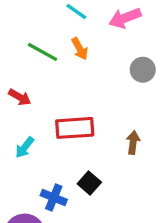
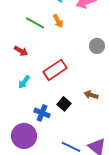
gray circle: (143, 70) -> (97, 46), moved
red rectangle: (75, 128) -> (55, 70), turned -30
brown arrow: (133, 143) -> (91, 95), moved, turned -80

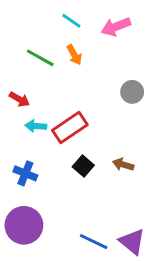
cyan arrow: (24, 82) -> (36, 126), moved, turned 56
black square: (64, 104) -> (83, 166), moved
blue cross: (42, 113) -> (25, 173), moved

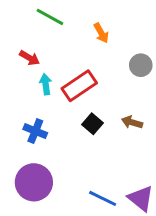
orange arrow: (74, 55) -> (101, 33), moved
gray circle: (132, 92) -> (141, 65), moved
cyan arrow: (36, 126) -> (46, 84), turned 78

